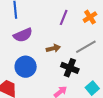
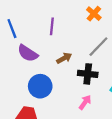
purple line: (64, 17) -> (52, 26), moved
purple semicircle: (23, 35) -> (28, 53), turned 72

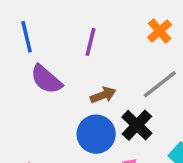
black cross: (88, 74) -> (137, 125), turned 30
blue circle: (40, 86) -> (96, 134), moved

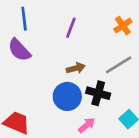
purple semicircle: (46, 79) -> (19, 50), moved
black cross: (137, 125) -> (98, 93), turned -35

